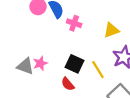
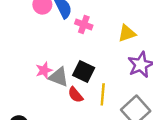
gray triangle: (25, 66) -> (59, 77), moved
yellow line: (98, 70) -> (103, 94), moved, turned 36

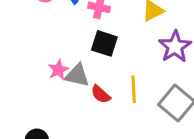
black square: (84, 72) -> (104, 43), moved

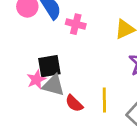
black square: (104, 43) -> (49, 66), moved, turned -30

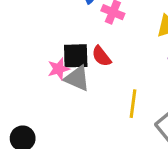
red semicircle: (74, 103) -> (101, 56), moved

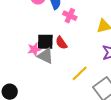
yellow line: (133, 104) -> (80, 73), turned 36

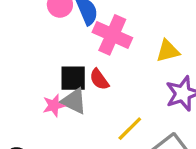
pink cross: (70, 16) -> (112, 35), size x1.6
pink star: (34, 49) -> (54, 105), moved

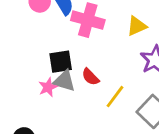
red semicircle: (99, 79) -> (90, 77), moved

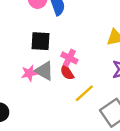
pink cross: (88, 20) -> (69, 58), moved, size x0.6
black square: (61, 62) -> (40, 41), moved

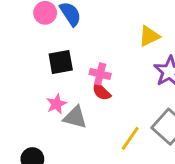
gray triangle: (44, 71) -> (75, 117), moved
yellow line: (84, 93) -> (130, 138), moved

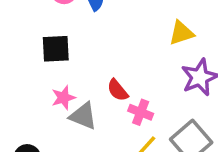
black square: (61, 62) -> (56, 49), moved
pink cross: (100, 74) -> (141, 112), moved

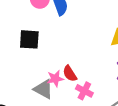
pink star: (63, 98) -> (55, 79), moved

